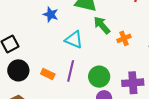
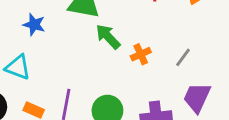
cyan triangle: (74, 40) -> (18, 67), moved

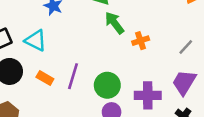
gray line: (183, 57) -> (186, 47), moved

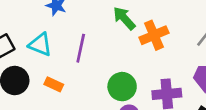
orange cross: (141, 41) -> (154, 35), size x1.5
purple line: (73, 76) -> (81, 48), moved

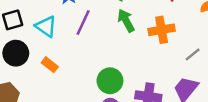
orange cross: (154, 35) -> (162, 30), moved
purple line: (81, 48) -> (83, 22), moved

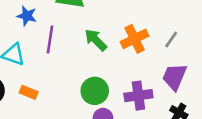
green arrow: (126, 21) -> (96, 40), moved
orange cross: (162, 30) -> (135, 39), moved

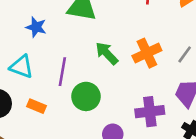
purple line: (50, 39) -> (62, 72), moved
green circle: (95, 91) -> (86, 96), moved

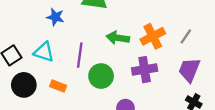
green arrow: (107, 53) -> (118, 38), turned -35
purple cross: (150, 112) -> (145, 70), moved

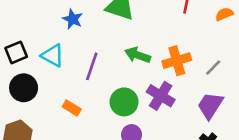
purple cross: (145, 70) -> (161, 96), turned 30
green circle: (101, 76) -> (124, 102), moved
orange rectangle: (58, 86) -> (72, 108), moved

